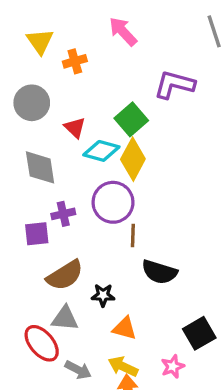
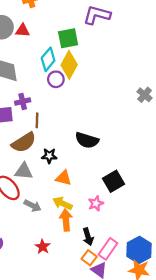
green square: (131, 119) -> (68, 38), turned 30
red triangle: (75, 128) -> (23, 31), moved, turned -40
cyan diamond: (101, 151) -> (48, 59), turned -65
purple circle: (113, 202) -> (56, 79), moved, size x0.6
brown line: (133, 235) -> (37, 120), moved

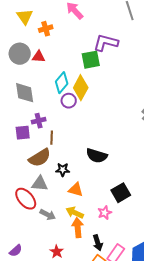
green square: (68, 38) -> (91, 60), moved

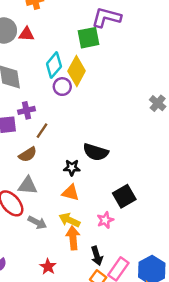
brown line: (52, 138) -> (42, 131), turned 32
brown semicircle: (40, 158) -> (28, 154), size x0.7
black star: (63, 170) -> (72, 168), moved

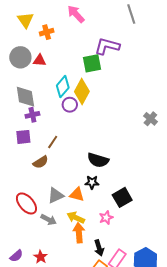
purple cross: (26, 110) -> (32, 115), moved
black star: (72, 168) -> (92, 182), moved
gray triangle: (28, 185) -> (56, 195), moved, turned -30
red star: (48, 267) -> (41, 257), moved

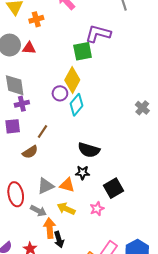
cyan diamond: (63, 87) -> (76, 105), moved
red ellipse: (26, 203) -> (16, 194), turned 30
orange arrow: (79, 233) -> (50, 228), moved
black arrow: (99, 248) -> (59, 240), moved

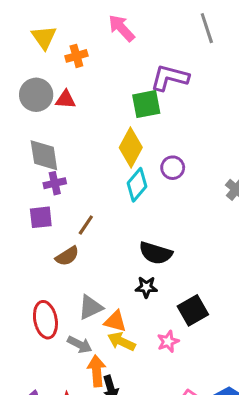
purple circle: (60, 93) -> (173, 168), moved
orange triangle: (67, 185) -> (115, 321), moved

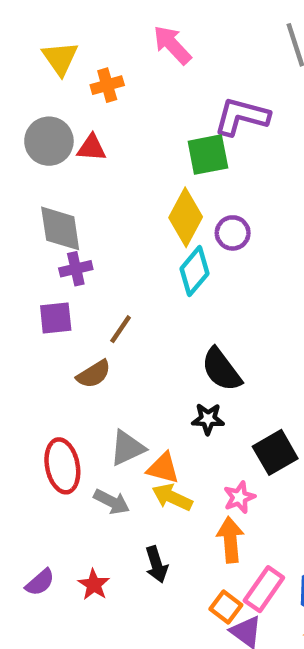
purple circle: (173, 168) -> (233, 233), moved
black semicircle: (156, 253) -> (221, 370), turned 36
orange arrow: (97, 371) -> (230, 540), moved

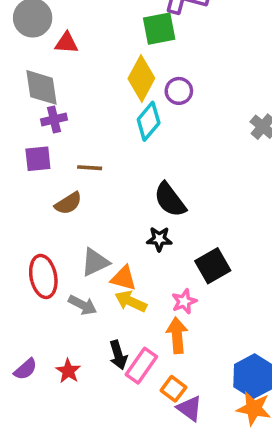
red triangle: (92, 148) -> (66, 43), moved
brown line: (121, 329) -> (90, 168), turned 60
pink rectangle: (264, 589) -> (141, 366), moved

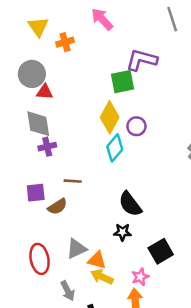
red triangle: (66, 43) -> (45, 92), moved
purple square: (38, 159) -> (36, 193), moved
gray arrow: (83, 305) -> (68, 291), moved, turned 36

